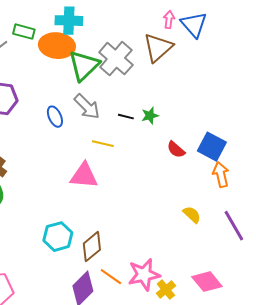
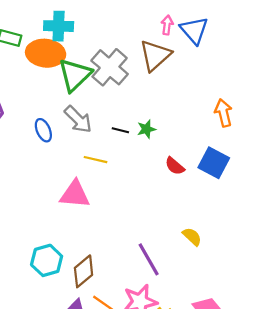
orange arrow: (221, 175) -> (223, 113), moved
purple line: (234, 226) -> (149, 259), moved

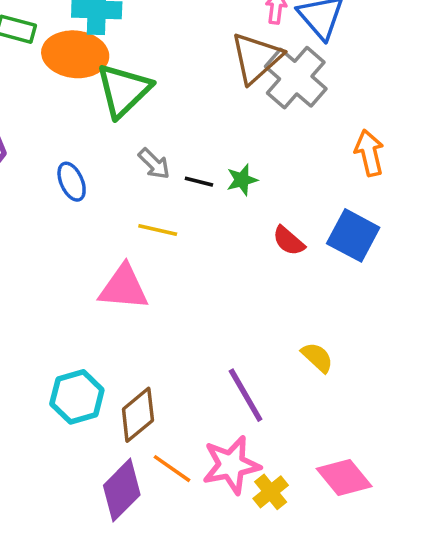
gray cross: (110, 67) -> (296, 78), moved
gray arrow: (78, 119) -> (154, 164), moved, size x0.7

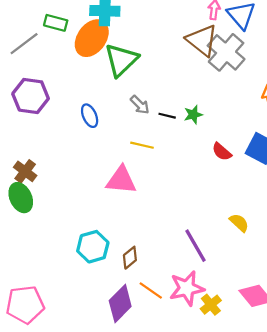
orange ellipse: (75, 54) -> (92, 38), turned -60
brown triangle: (256, 58) -> (202, 40), turned -40
brown diamond: (138, 415) -> (130, 258), size x0.7

